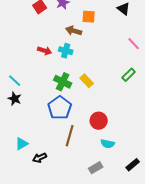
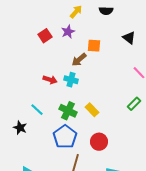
brown arrow: (74, 31) -> (79, 60), turned -56
cyan line: (15, 81) -> (37, 110), moved
red circle: (99, 121) -> (99, 142), moved

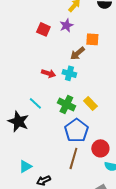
red square: (45, 36) -> (43, 29), turned -32
black star: (20, 128) -> (18, 121), size x1.5
blue pentagon: (65, 137) -> (76, 130), moved
red circle: (99, 142) -> (100, 148), moved

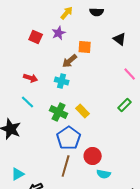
red arrow: (48, 73) -> (31, 78), moved
cyan line: (35, 103) -> (28, 102), moved

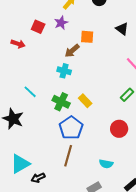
red arrow: (31, 78) -> (18, 44), moved
red circle: (93, 156) -> (119, 129), moved
cyan triangle: (18, 174) -> (20, 164), size x1.5

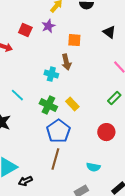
brown arrow: (72, 51) -> (66, 62), moved, turned -63

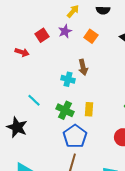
red square: (25, 30) -> (42, 35), turned 32
orange square: (74, 40) -> (91, 36), moved, turned 32
yellow rectangle: (72, 104) -> (89, 109), turned 48

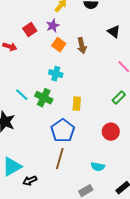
orange square: (91, 36) -> (59, 45), moved
brown arrow: (83, 67) -> (82, 46), moved
green cross: (65, 110) -> (44, 98), moved

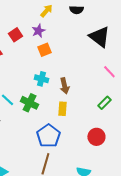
black triangle: (114, 32) -> (99, 37), size x1.6
orange square: (59, 45) -> (44, 50), turned 32
brown arrow: (82, 46) -> (64, 86), moved

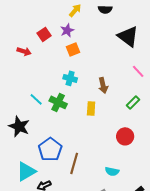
brown arrow: (64, 86) -> (103, 85), moved
blue pentagon: (48, 136) -> (50, 149), moved

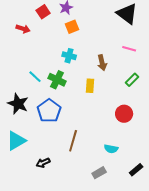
pink line: (138, 71) -> (129, 49), moved, turned -32
blue pentagon: (50, 149) -> (49, 111), moved
cyan triangle: (26, 171) -> (16, 141), moved

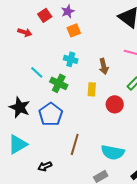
cyan line: (35, 77) -> (37, 72), moved
red circle: (124, 114) -> (115, 104), moved
cyan semicircle: (111, 149) -> (113, 152), size x1.6

